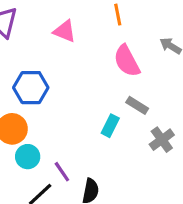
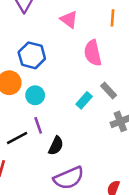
pink semicircle: (127, 61) -> (93, 53), moved
cyan circle: (28, 157) -> (35, 95), moved

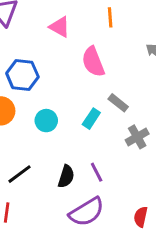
cyan circle: (35, 95) -> (46, 121), moved
purple line: (38, 125) -> (97, 172), moved

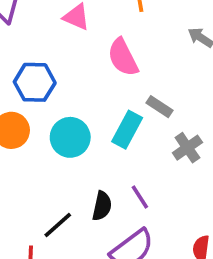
cyan rectangle: (91, 119) -> (127, 130), size x1.4
cyan circle: (46, 121) -> (70, 137), size x1.4
black line: (19, 174) -> (58, 225), moved

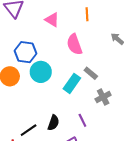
cyan circle: (70, 137) -> (41, 72), moved
purple line: (140, 197) -> (82, 120), moved

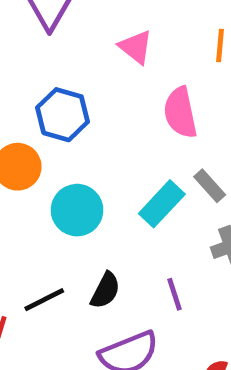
cyan circle: (41, 72) -> (77, 210), moved

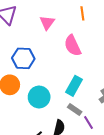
pink triangle: (136, 47) -> (47, 23), turned 42
gray rectangle: (210, 186) -> (75, 110), moved

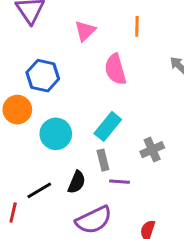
gray rectangle: (75, 110) -> (103, 160), turned 32
purple line: (89, 122) -> (119, 182), turned -64

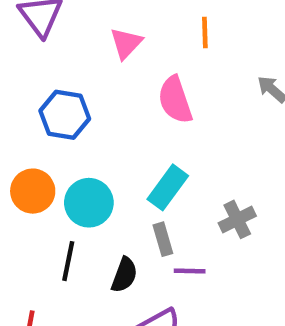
orange circle: (17, 110) -> (33, 191), moved
black line: (39, 190) -> (68, 261), moved, turned -45

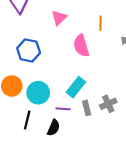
orange line: (205, 33) -> (101, 23), moved
gray rectangle: (163, 239) -> (87, 108), moved
purple line: (190, 271) -> (63, 109), moved

